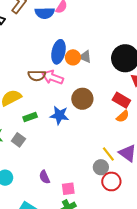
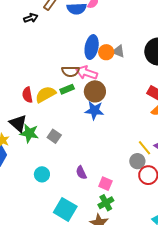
brown circle: (82, 99) -> (95, 91), moved
green rectangle: (30, 117) -> (67, 89), moved
pink square: (68, 189) -> (105, 184), turned 32

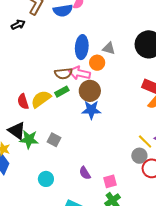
orange circle: (106, 52) -> (97, 63), moved
pink square: (105, 184) -> (110, 181), turned -32

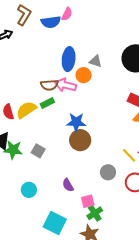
brown circle: (90, 91) -> (80, 140), moved
gray circle: (139, 156) -> (108, 172), moved
pink square: (110, 181) -> (88, 201), moved

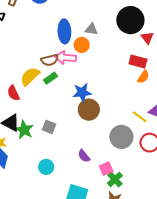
yellow semicircle: (26, 110) -> (30, 76), moved
green star: (13, 150) -> (24, 130), turned 30
gray circle: (108, 172) -> (121, 137), size x1.5

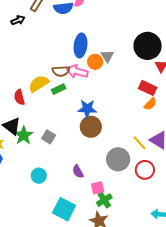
gray triangle: (91, 29) -> (107, 56), moved, turned 40

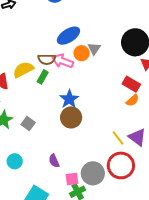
blue ellipse: (81, 46) -> (68, 36), turned 45
green rectangle: (59, 89) -> (43, 77), turned -40
blue star: (87, 109) -> (69, 99), turned 30
gray circle: (118, 159) -> (93, 173), moved
red circle: (145, 170) -> (121, 165), size x1.4

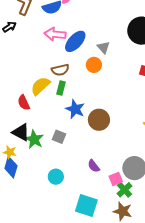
orange circle: (82, 53) -> (94, 65), moved
pink arrow: (63, 61) -> (55, 34), moved
blue star: (69, 99) -> (75, 109), moved

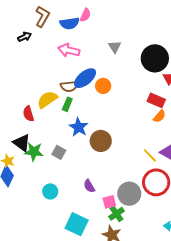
blue ellipse: (75, 41) -> (85, 78), moved
gray triangle: (103, 47) -> (115, 47), moved
green star: (34, 139) -> (34, 152), turned -30

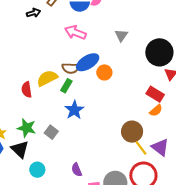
brown circle: (101, 141) -> (132, 132), moved
black triangle: (22, 143) -> (20, 149), moved

